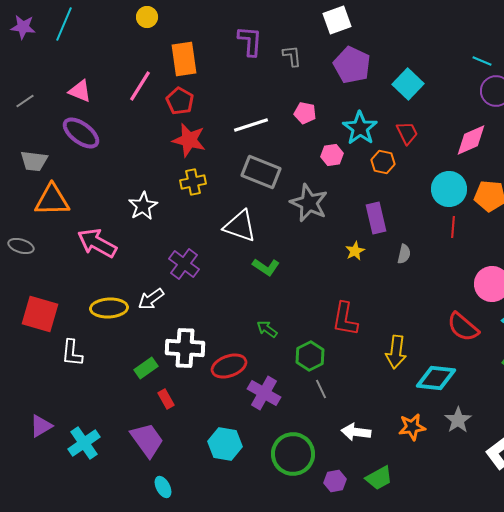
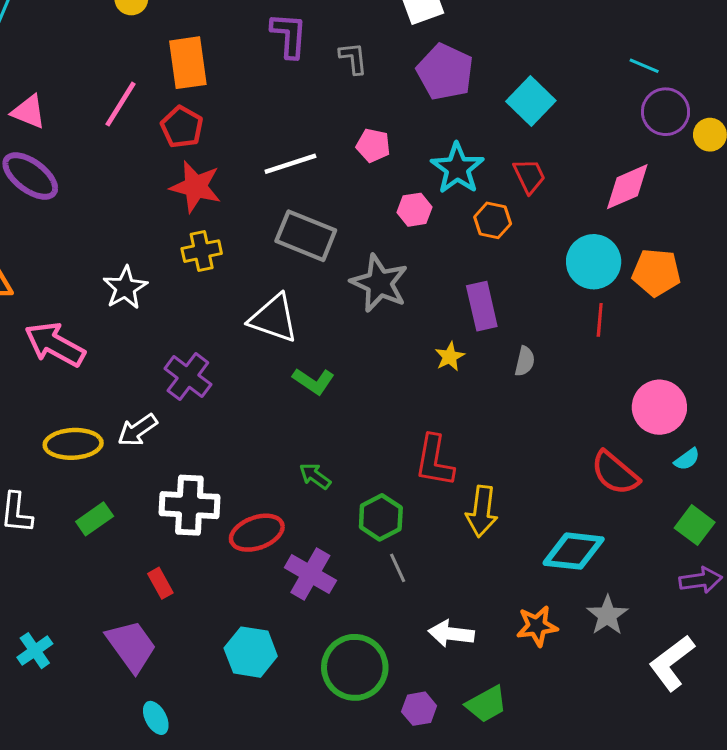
yellow arrow: (396, 352) -> (482, 511), moved
green rectangle: (146, 368) -> (95, 519), moved
cyan cross: (84, 443) -> (35, 651), size x0.7

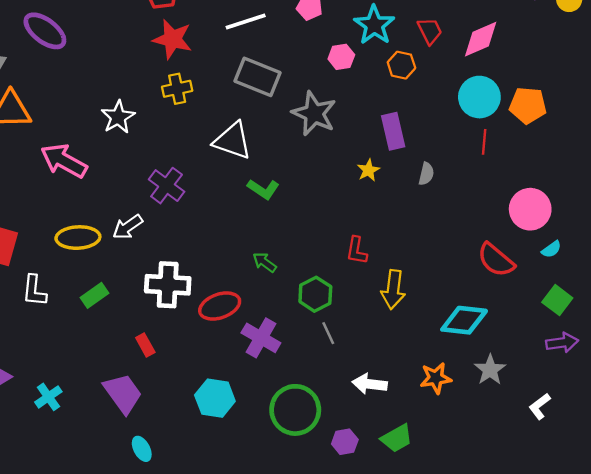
pink diamond: (627, 187) -> (481, 39), moved
red L-shape: (434, 461) -> (357, 251), size x0.7
white L-shape: (672, 663) -> (540, 406), size x0.6

